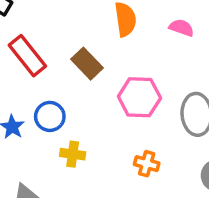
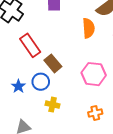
brown rectangle: (87, 64) -> (53, 63), moved
orange cross: (147, 164) -> (95, 113), turned -32

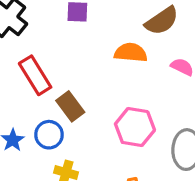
orange semicircle: (89, 28) -> (131, 53), turned -84

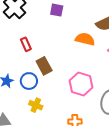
red rectangle: (35, 75) -> (26, 44), size x0.6

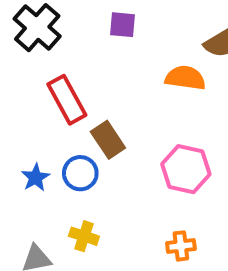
red rectangle: (26, 44) -> (67, 100), size x1.6
yellow cross: (36, 105) -> (84, 236), moved

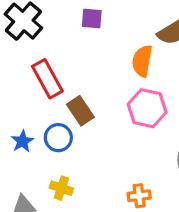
orange semicircle: (185, 78) -> (142, 61), turned -88
pink hexagon: (186, 169) -> (147, 108), moved

